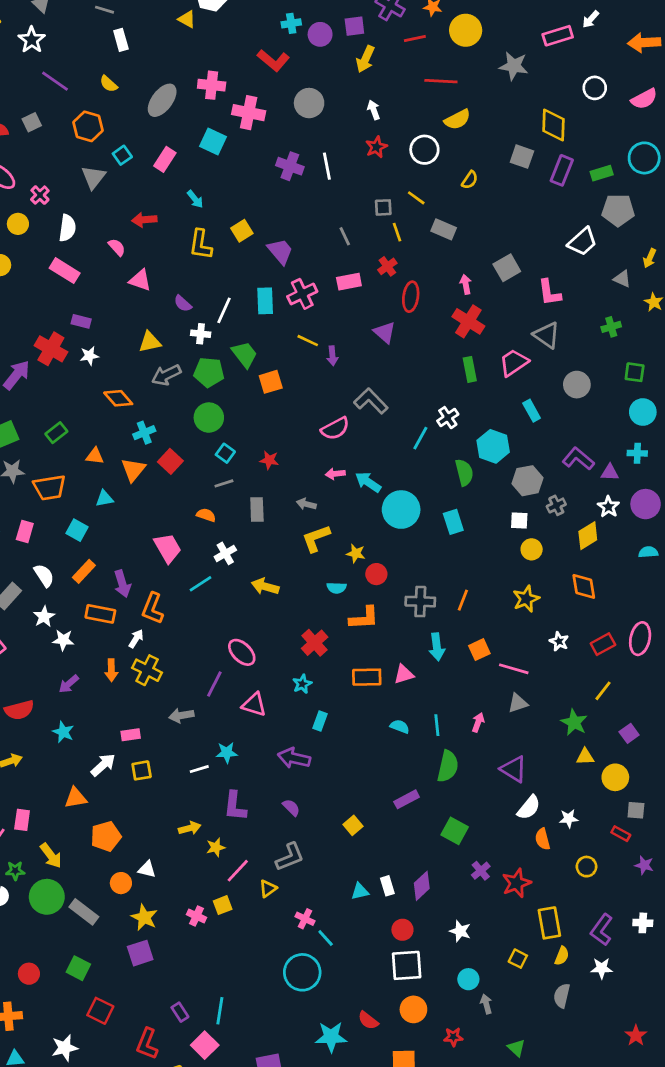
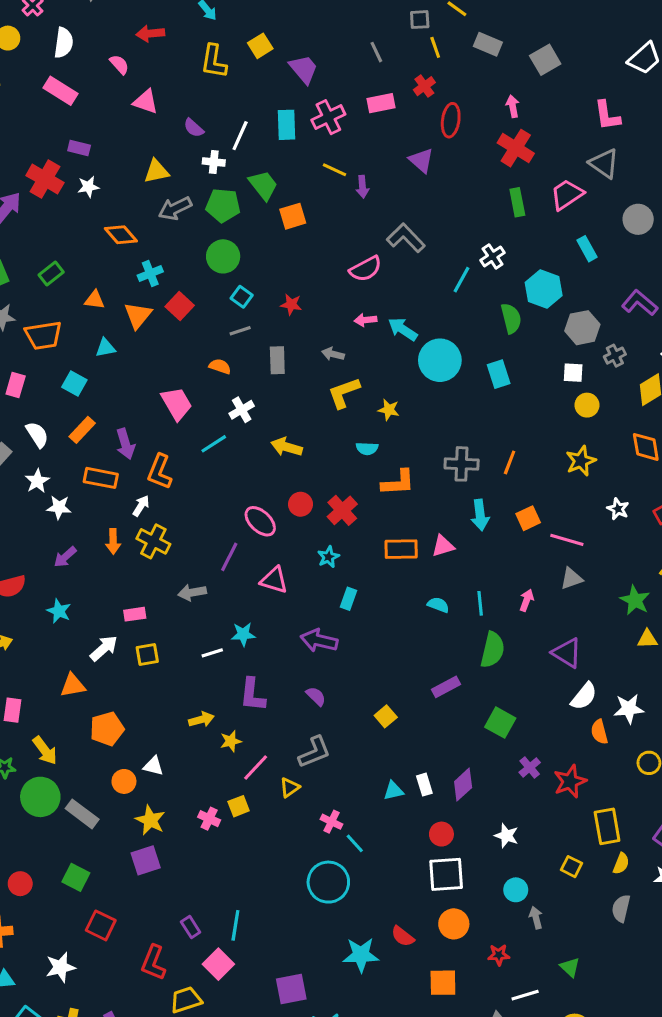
gray square: (507, 268) -> (545, 60), moved
red circle: (376, 574) -> (300, 504), moved
white star: (569, 819) -> (629, 709), size x1.4

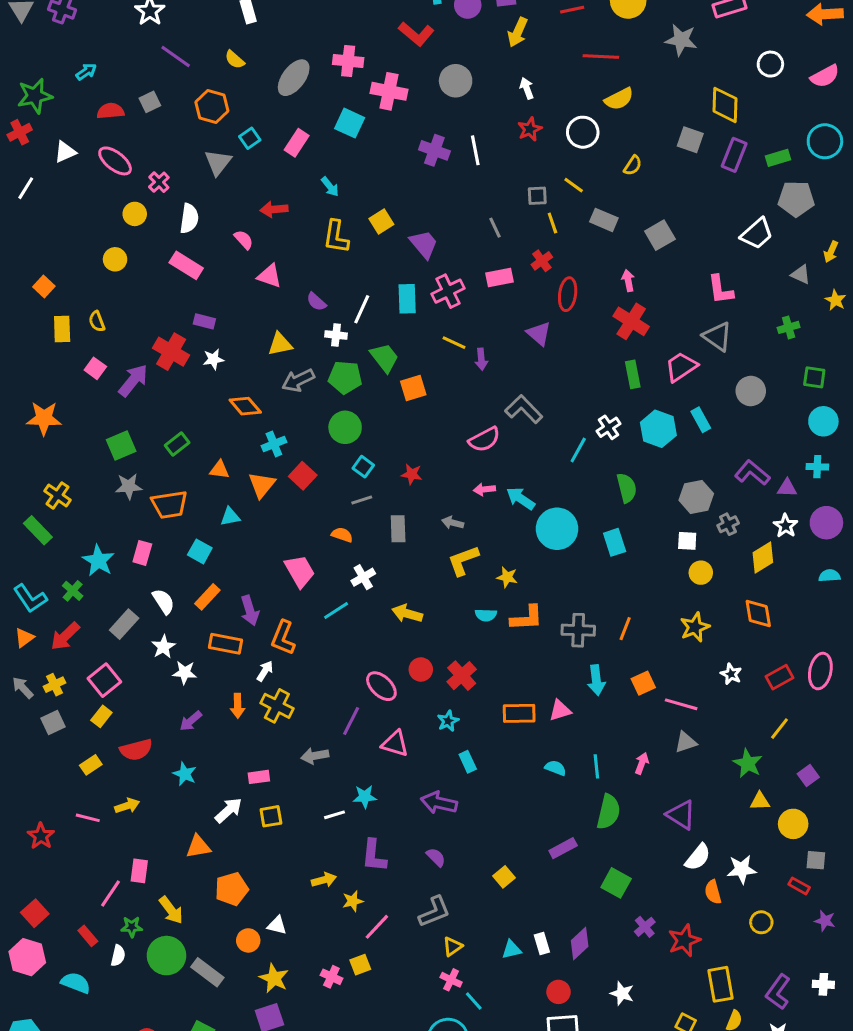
cyan hexagon: (544, 289) -> (658, 429), moved
orange L-shape: (398, 483) -> (527, 618), moved
cyan rectangle: (348, 599) -> (468, 762), turned -45
yellow triangle: (290, 788) -> (453, 946), moved

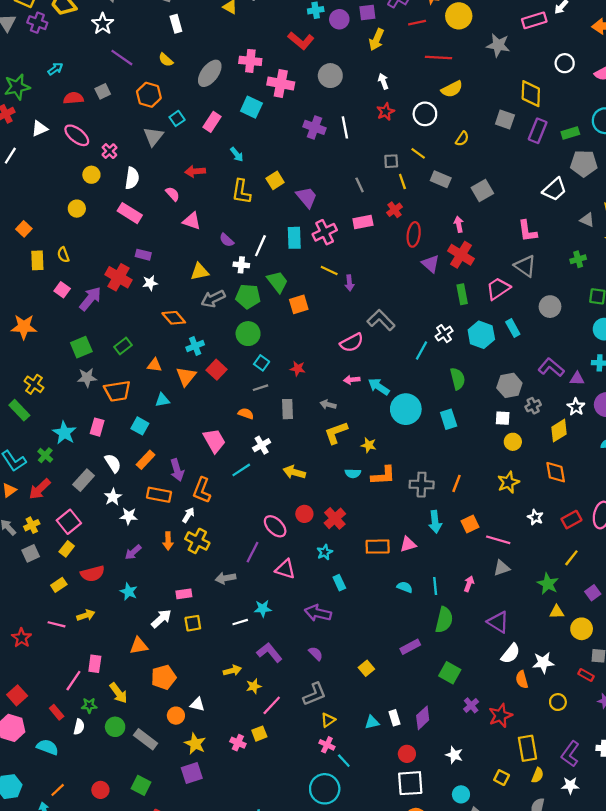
purple triangle: (539, 333) -> (431, 264), moved
purple L-shape: (374, 856) -> (269, 652), turned 135
green circle: (166, 956) -> (115, 727), size x0.7

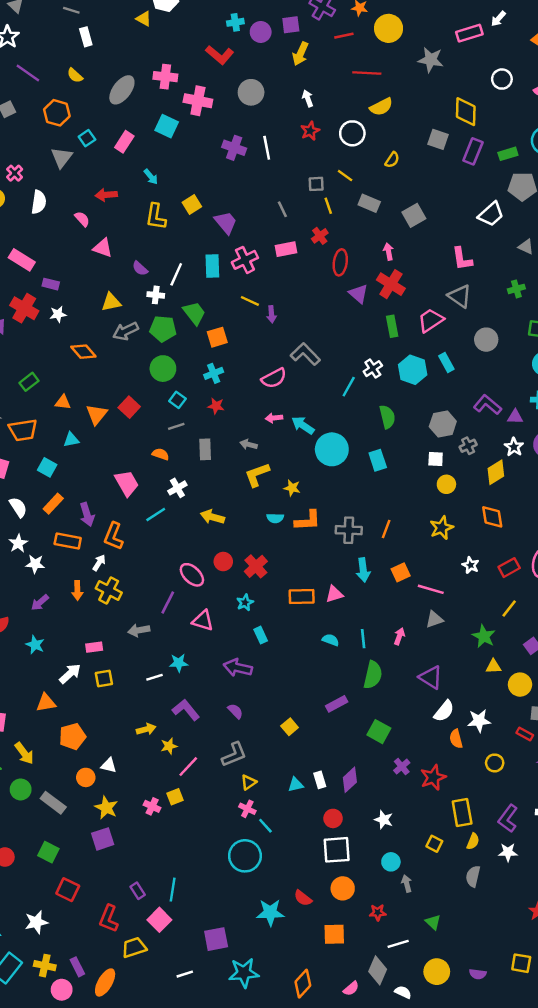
pink rectangle: (130, 213) -> (22, 260), moved
cyan cross: (195, 346) -> (214, 373), moved

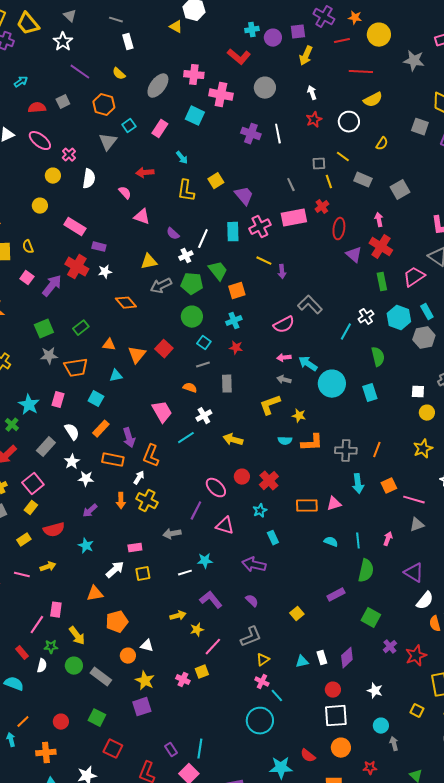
pink rectangle: (286, 249) -> (294, 218), size x1.4
white cross: (156, 295) -> (186, 256), turned -32
gray hexagon: (443, 424) -> (424, 338), moved
gray arrow: (249, 445) -> (284, 380), moved

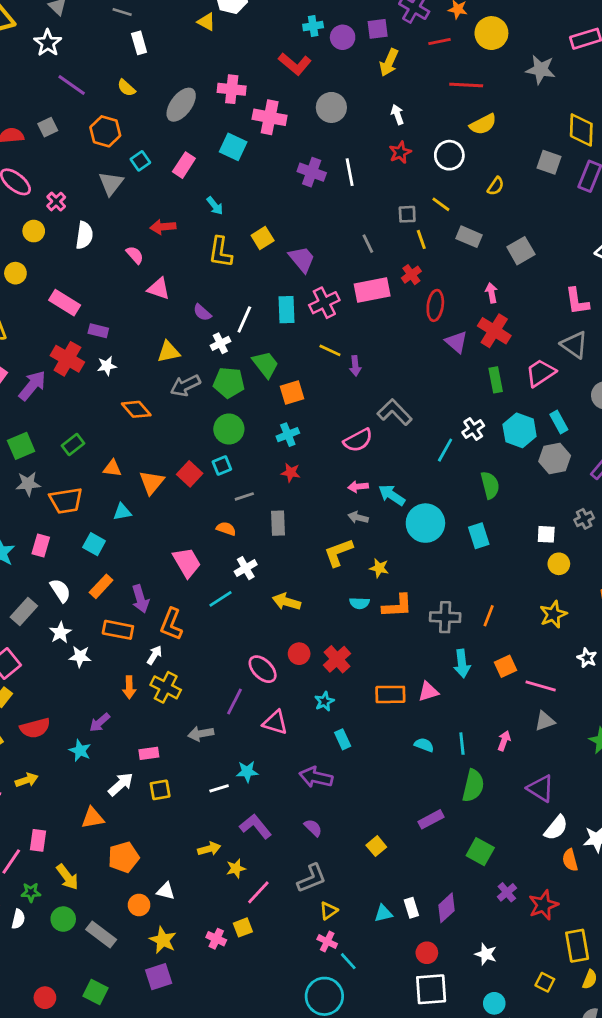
cyan square: (204, 343) -> (222, 466), moved, turned 32
purple arrow: (90, 511) -> (100, 722), moved

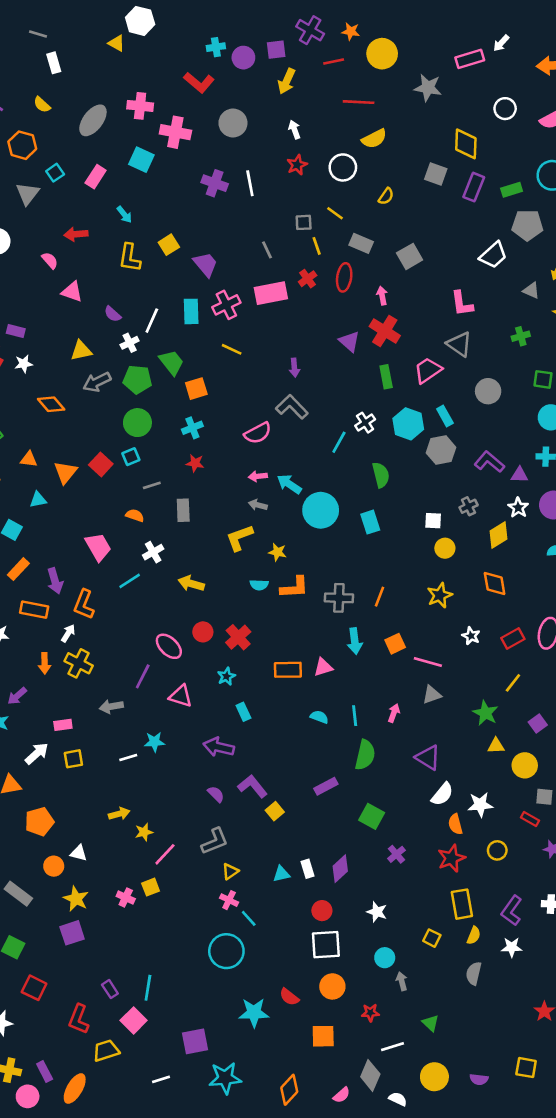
red ellipse: (435, 305) -> (344, 277), moved
purple arrow: (355, 366) -> (294, 368), moved
purple L-shape: (256, 826) -> (253, 786), moved
red star: (543, 905) -> (451, 858), moved

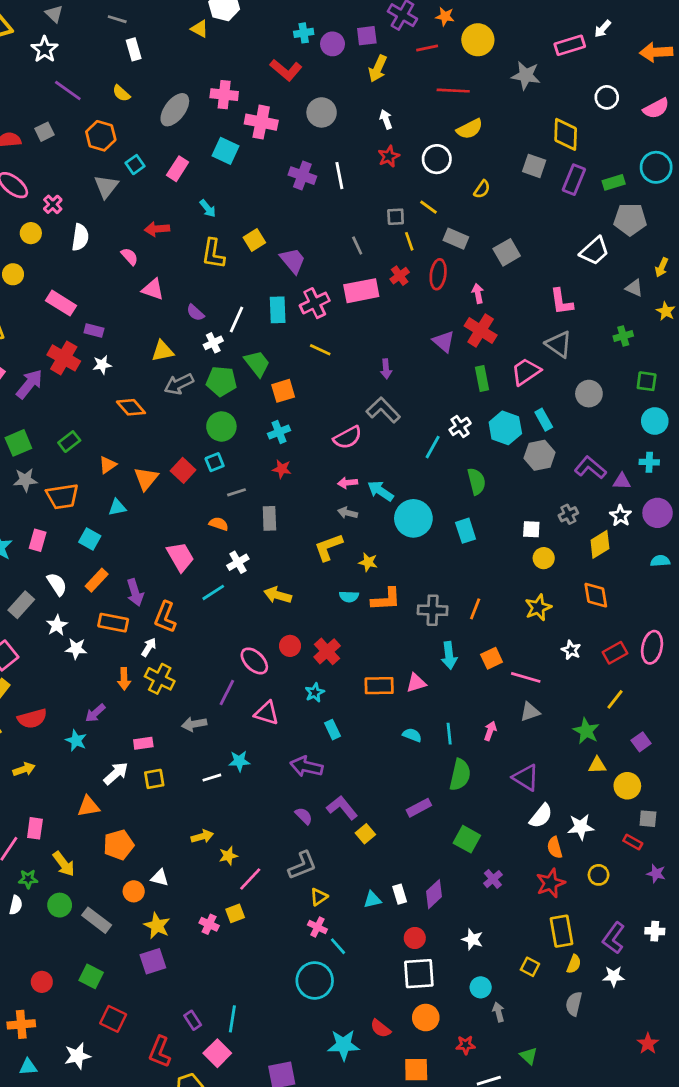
orange triangle: (29, 459) -> (108, 465), turned -42

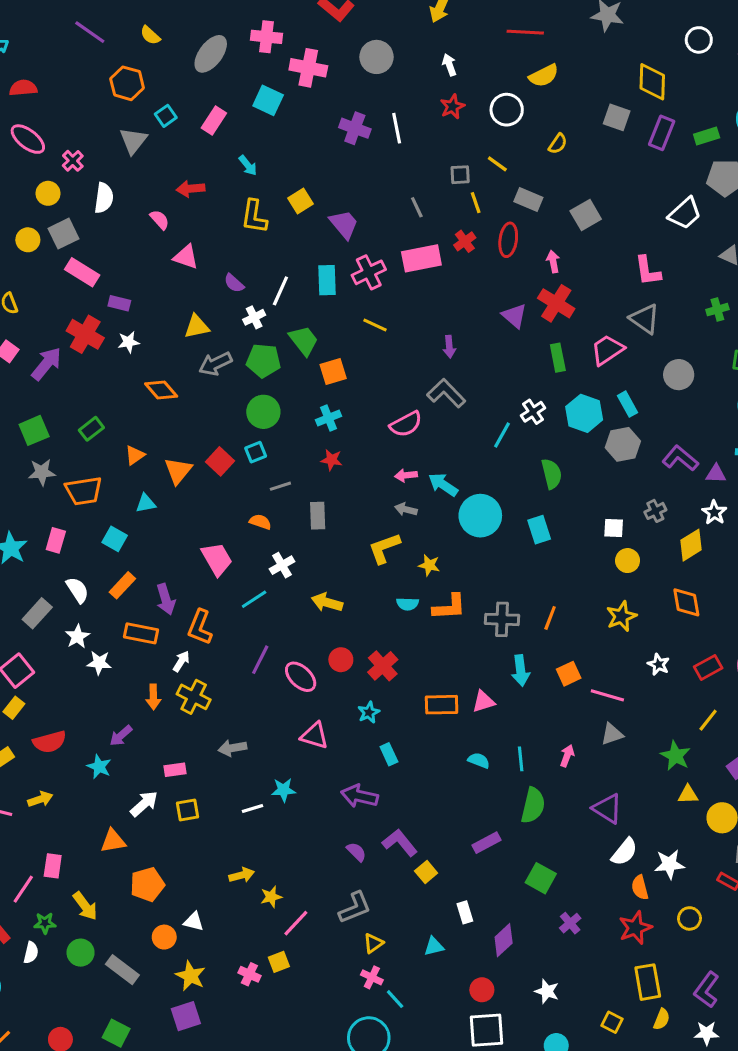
gray square: (45, 132) -> (64, 234), moved, size x1.4
purple line: (227, 693) -> (260, 660), moved
white rectangle: (400, 894) -> (465, 912), moved

